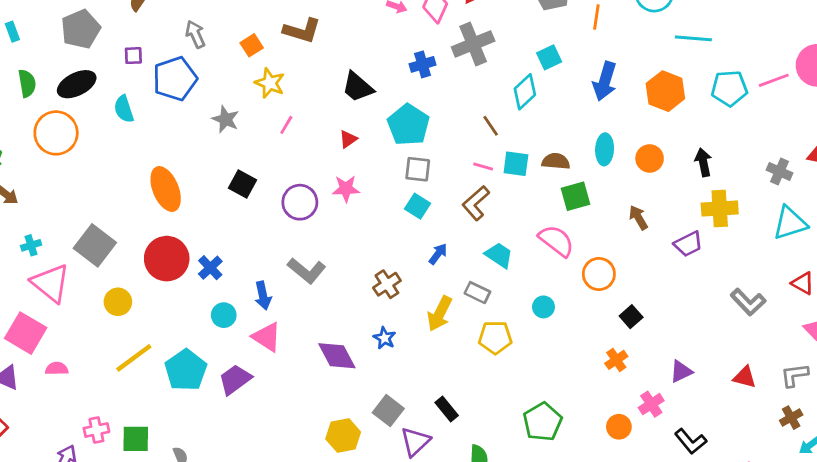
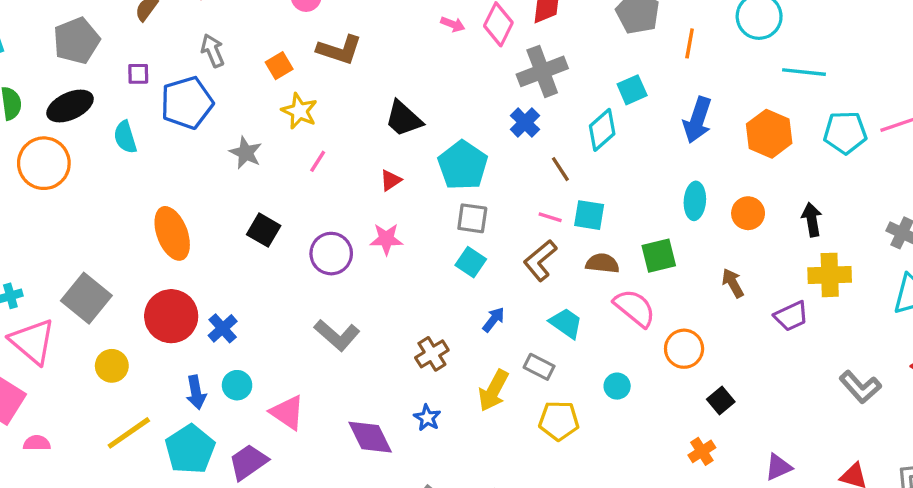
blue cross: (422, 64) -> (525, 123), moved, turned -30
brown semicircle: (556, 161) -> (602, 263), moved
blue arrow: (263, 296) -> (196, 392), moved

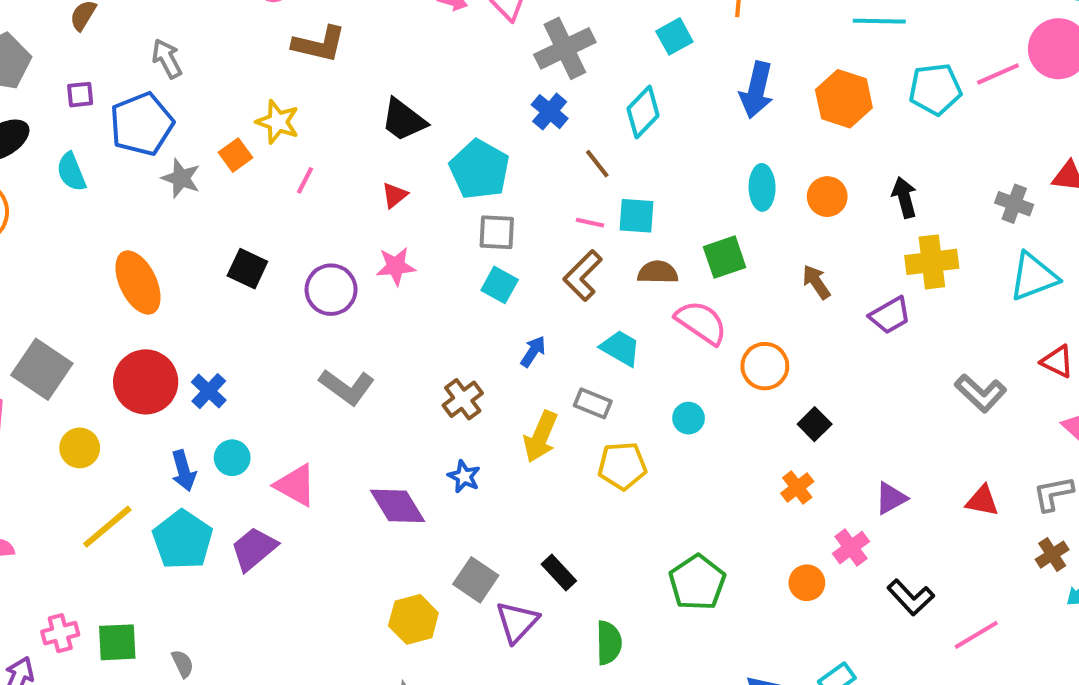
orange square: (279, 66) -> (236, 155), moved
cyan square: (632, 90) -> (674, 36), moved
gray star: (246, 153) -> (181, 178), moved

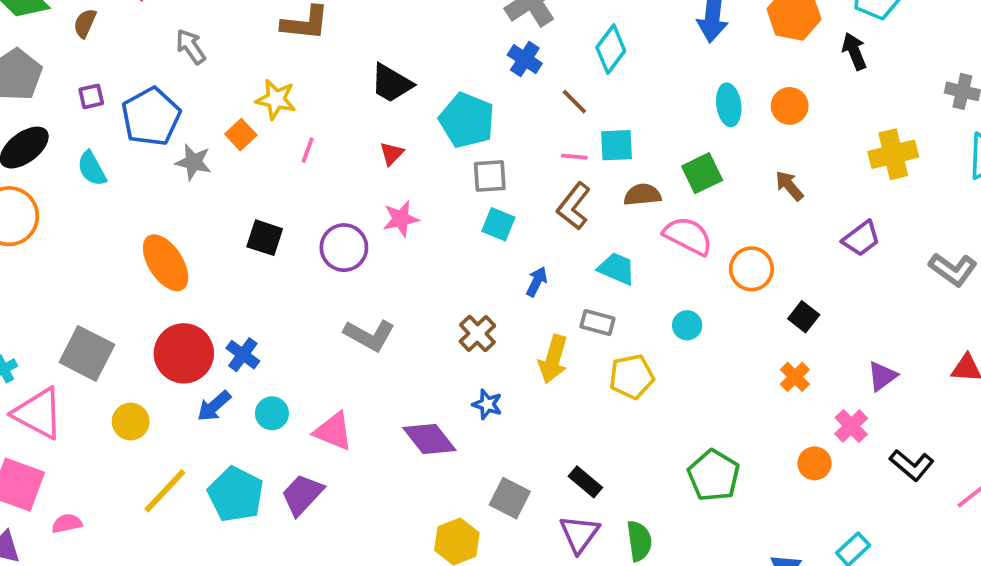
gray arrow: (167, 59) -> (191, 47), moved
black arrow: (904, 197) -> (854, 51), moved
purple trapezoid: (890, 315) -> (861, 238), moved
blue arrow: (184, 471) -> (214, 406), moved, turned 72
purple triangle: (517, 622) -> (579, 534), moved

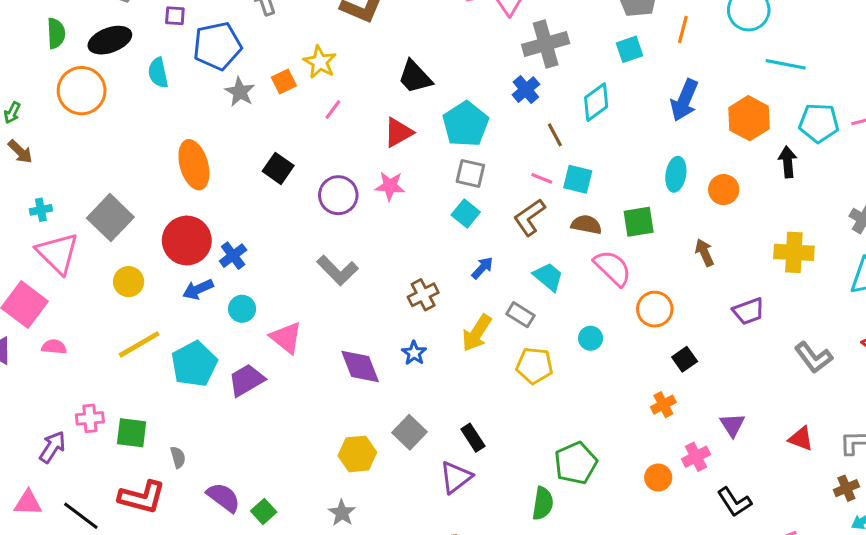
red triangle: (392, 154) -> (398, 132), size x1.5
purple triangle: (882, 376) -> (732, 425), turned -44
green semicircle: (639, 541) -> (543, 503), moved

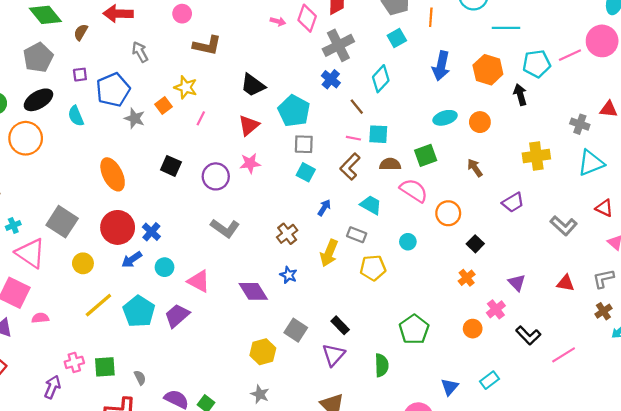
cyan ellipse: (676, 174) -> (445, 118), turned 75
green semicircle: (543, 503) -> (382, 365), moved

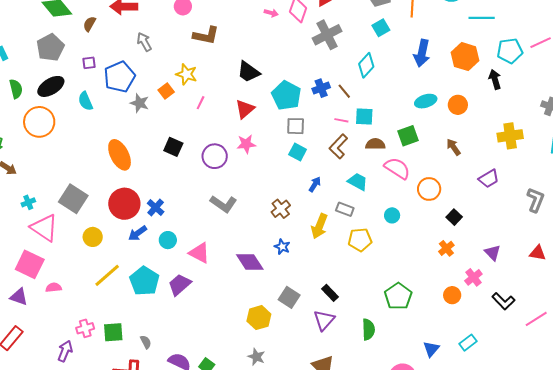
blue cross: (331, 79) -> (321, 88), moved, turned 30
gray L-shape: (564, 226) -> (536, 200), turned -110

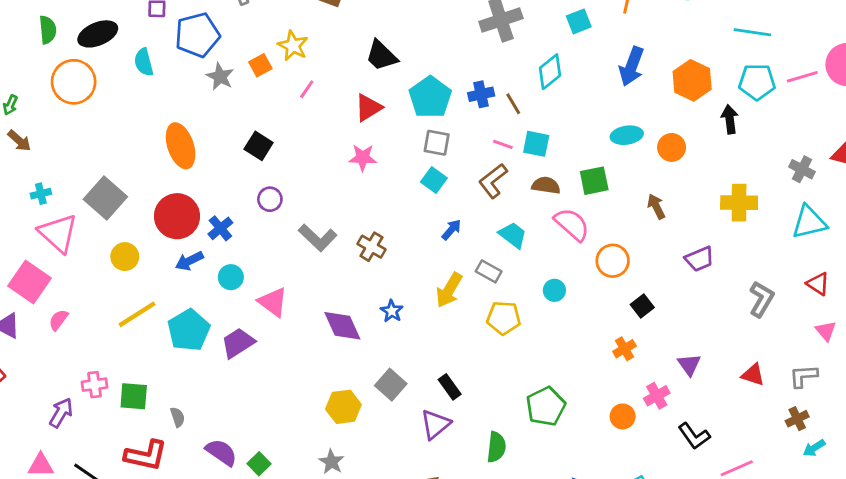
cyan line: (482, 18) -> (752, 32), moved
purple circle: (215, 156) -> (270, 199), moved, size x0.7
brown cross: (281, 209) -> (371, 247), moved, turned -30
pink semicircle: (54, 287) -> (58, 320), turned -56

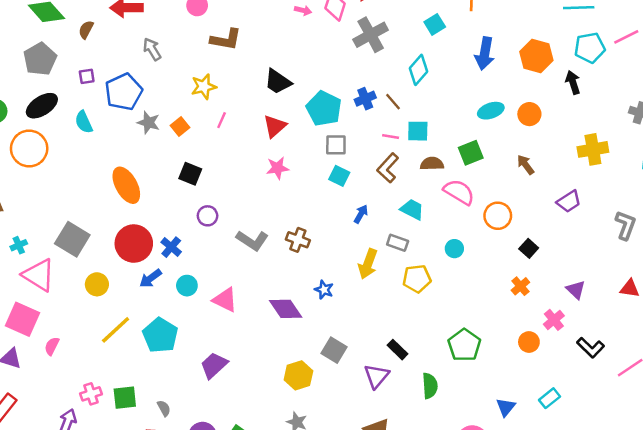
yellow star: (293, 46) -> (204, 87), turned -30
orange square: (260, 65) -> (180, 126), moved
purple trapezoid: (238, 343) -> (214, 365), moved
black rectangle: (450, 387) -> (398, 350), moved

